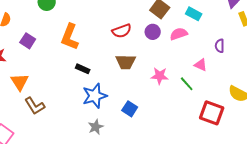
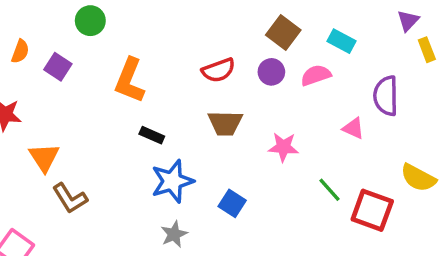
purple square: (28, 41) -> (58, 67), moved
purple semicircle: (220, 46) -> (386, 96), size x1.6
green line: (187, 84) -> (329, 190), moved

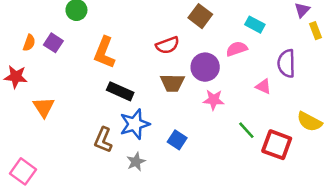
brown square: (283, 33) -> (200, 16), moved
orange semicircle: (20, 51) -> (29, 43), moved
purple circle: (271, 72) -> (205, 67), moved, size x1.5
black rectangle: (152, 135) -> (120, 91), size x1.5
brown L-shape: (70, 198) -> (103, 140), moved, turned 55

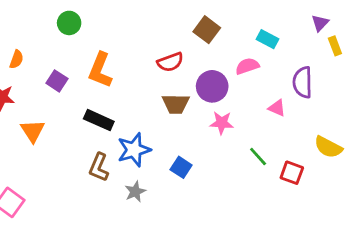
purple square: (53, 43) -> (57, 81), moved
black rectangle: (120, 91) -> (99, 120), moved
red square: (277, 145) -> (292, 173), size x0.7

